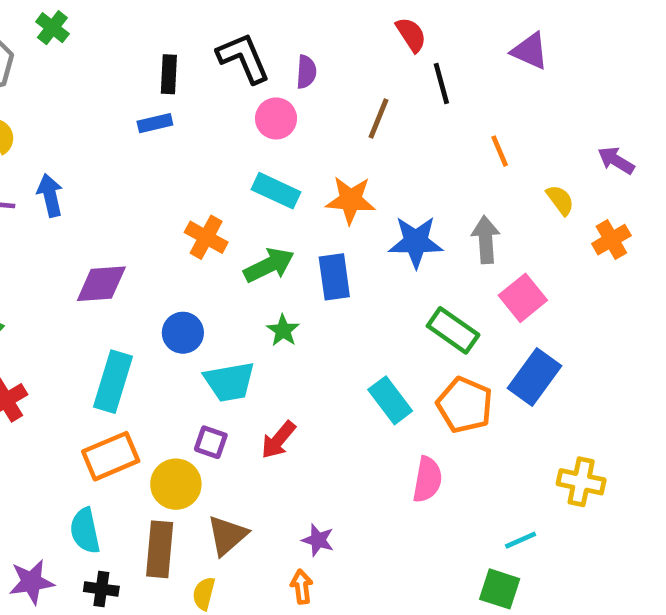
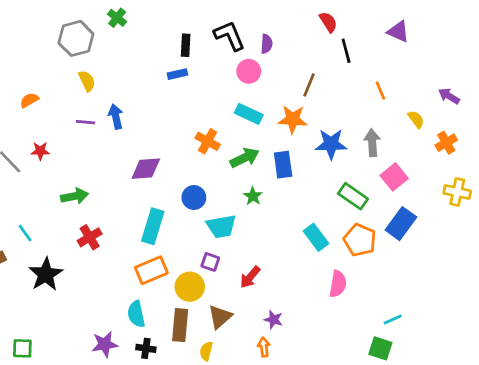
brown line: (379, 118) -> (309, 85), moved
red arrow: (278, 440) -> (250, 277), moved
yellow cross: (581, 482) -> (457, 192), moved

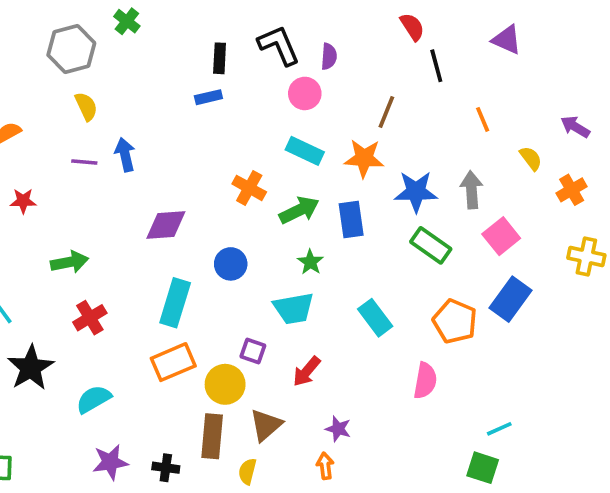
green rectangle: (353, 196) -> (431, 245), moved
cyan trapezoid: (221, 226) -> (294, 308), moved
cyan rectangle: (316, 237) -> (375, 318), moved
cyan semicircle: (136, 314) -> (94, 399), moved, turned 72

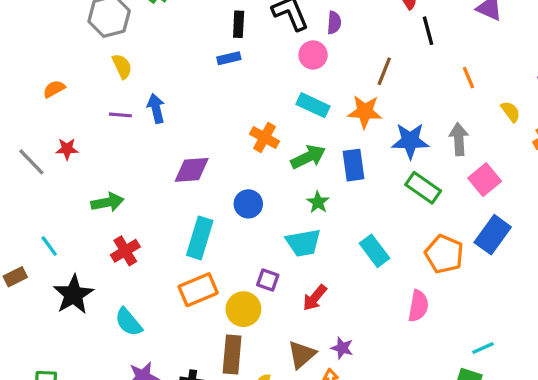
cyan semicircle: (94, 399) -> (129, 322), turned -100
brown triangle: (266, 425) -> (302, 354), moved

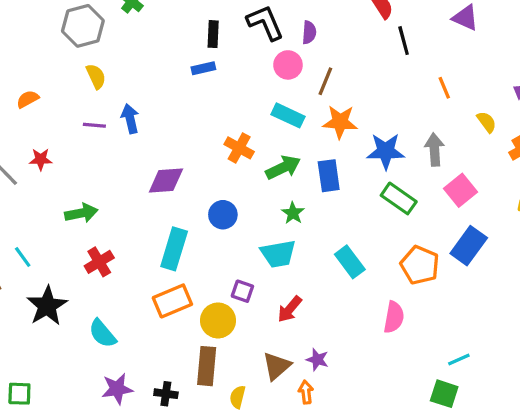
brown line: (384, 71) -> (325, 81), moved

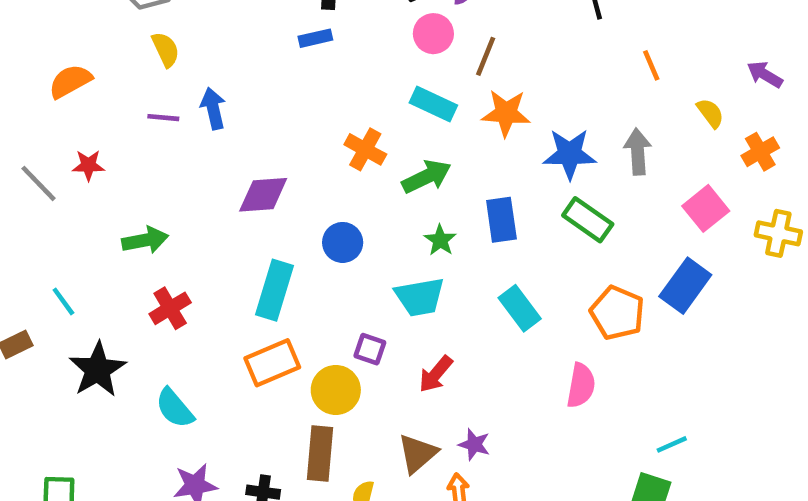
orange semicircle: (28, 99) -> (70, 81), size x1.4
blue rectangle: (329, 176) -> (501, 220), moved
pink square: (461, 190) -> (706, 208), moved

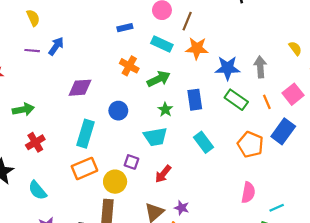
blue rectangle: (315, 38) -> (125, 28), moved
orange line: (651, 65) -> (267, 102), moved
blue arrow: (213, 109) -> (56, 46), turned 48
pink semicircle: (581, 385) -> (248, 192), moved

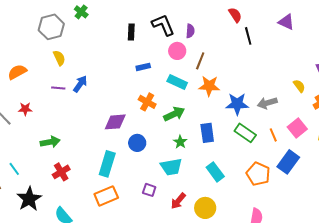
gray arrow: (260, 67) -> (267, 103), turned -102
purple diamond: (80, 88) -> (115, 122), moved
yellow circle: (115, 182) -> (205, 208), moved

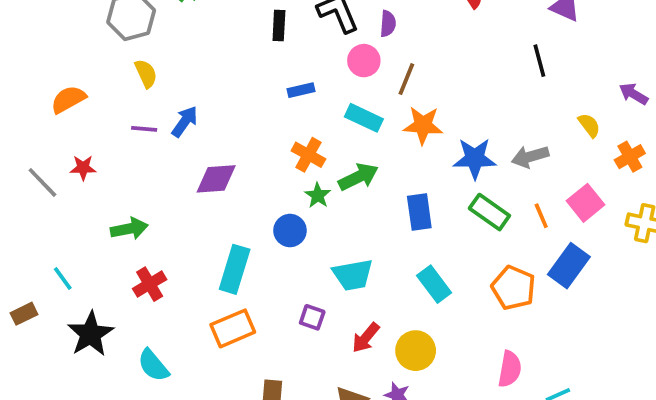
black line: (248, 36) -> (539, 61), moved
purple diamond: (115, 122) -> (216, 179), moved
green star: (180, 142) -> (318, 195), moved

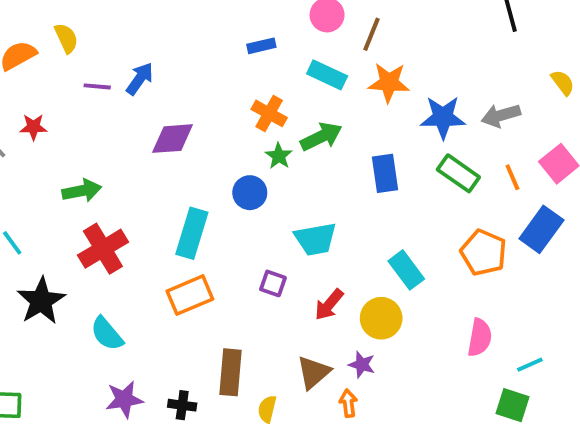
yellow semicircle: (146, 74) -> (66, 38), moved
red cross: (150, 284) -> (103, 249), size x1.4
cyan rectangle: (434, 284) -> (406, 270), moved

